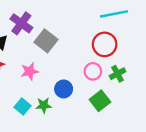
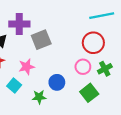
purple cross: (21, 23) -> (19, 24), turned -36
gray square: (46, 41) -> (41, 40), turned 30
cyan square: (23, 107) -> (14, 85), moved

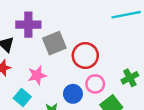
red circle: (93, 43) -> (85, 56), moved
pink circle: (83, 67) -> (95, 84), moved

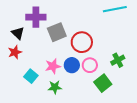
pink star: (37, 75) -> (53, 66), moved
blue circle: (73, 94) -> (72, 65), moved

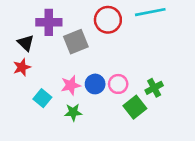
red circle: (82, 42) -> (108, 20), moved
green cross: (118, 60) -> (154, 88), moved

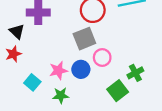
gray square: (76, 42) -> (84, 39), moved
pink circle: (118, 84) -> (102, 58), moved

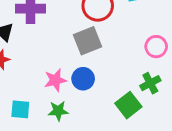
pink circle: (102, 58) -> (156, 47), moved
cyan square: (32, 82) -> (20, 109), moved, turned -35

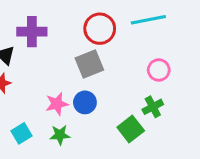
cyan square: (20, 109) -> (22, 133), turned -36

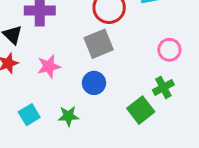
pink star: (57, 104) -> (49, 66), moved

